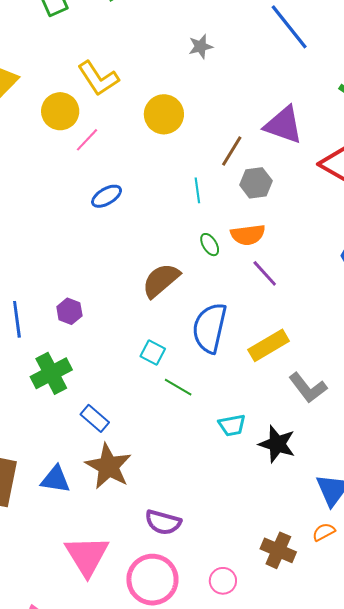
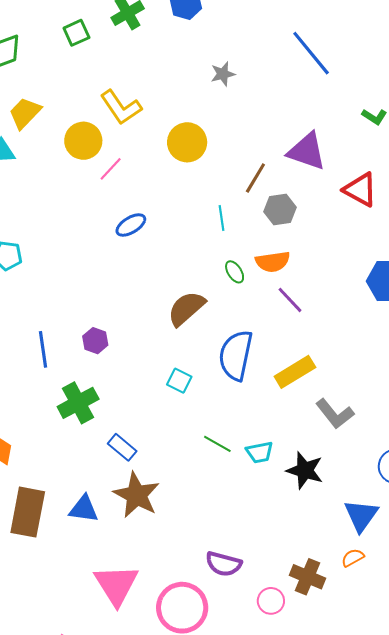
green line: (178, 387) -> (217, 444), moved
purple semicircle: (163, 522) -> (224, 564), moved
pink circle: (223, 581) -> (271, 601), moved

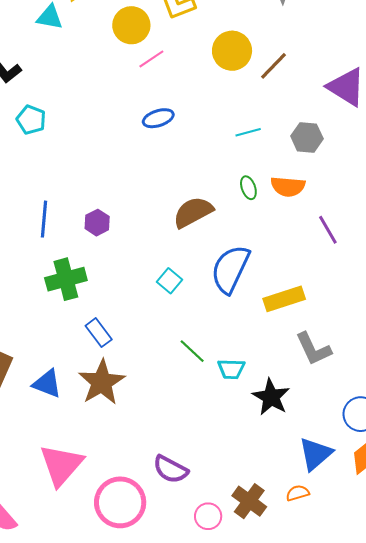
brown line: (255, 178) -> (273, 66), moved
cyan line: (222, 218) -> (248, 132), turned 70
purple line: (290, 300) -> (328, 230), moved

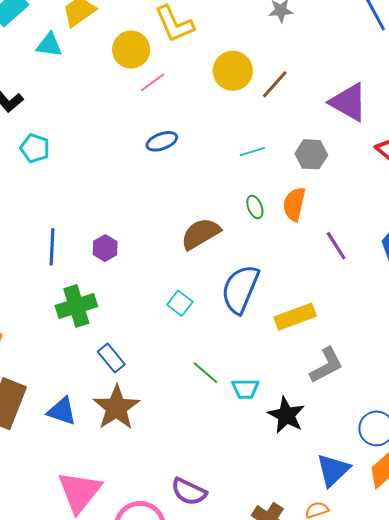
orange semicircle: (288, 187) -> (294, 204), turned 100
gray L-shape: (313, 349) -> (326, 365), turned -90

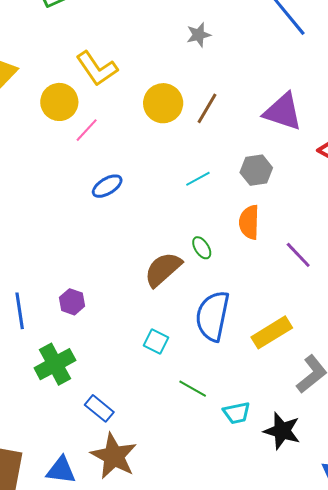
green ellipse: (255, 207) -> (202, 248), moved
green line: (205, 373) -> (193, 389), moved

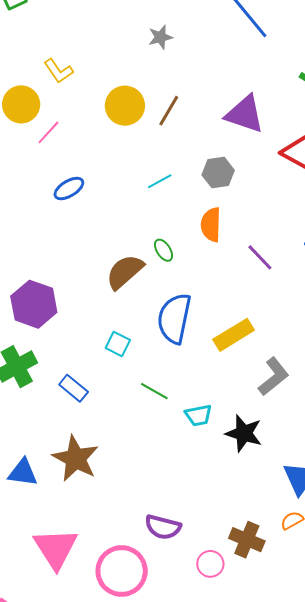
yellow L-shape: (97, 69) -> (59, 71), size x0.7
purple hexagon: (72, 302) -> (34, 304), size x1.8
blue rectangle: (99, 408) -> (74, 388), moved

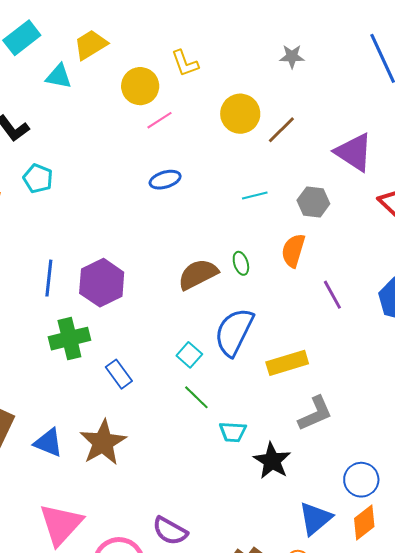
cyan square: (118, 344) -> (189, 355), moved

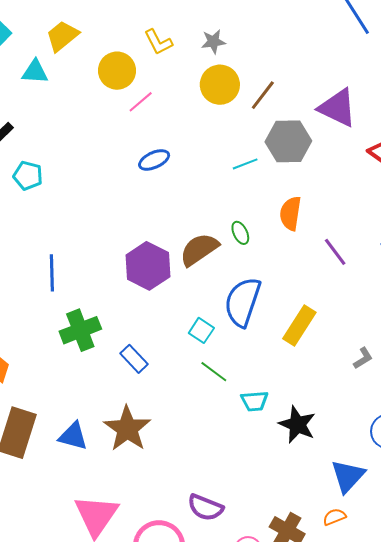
gray star: (292, 56) -> (213, 42), moved
gray hexagon: (313, 202) -> (288, 141), moved, size x1.4
purple hexagon: (102, 283) -> (148, 266), moved
yellow rectangle: (287, 363) -> (299, 326), turned -33
gray L-shape: (315, 413) -> (363, 358), moved, size x0.6

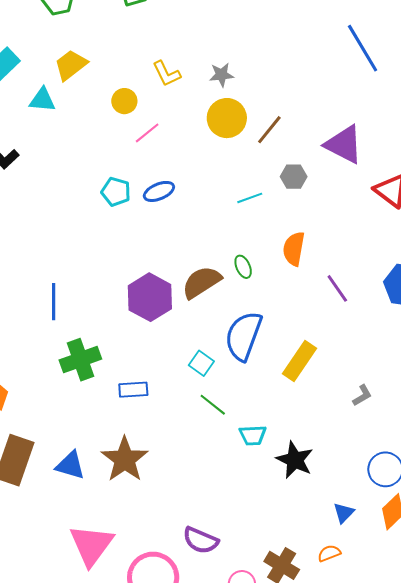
yellow circle: (117, 71) -> (124, 101), size x0.7
gray hexagon: (288, 141) -> (294, 177), size x0.6
cyan pentagon: (28, 176) -> (116, 192), moved
blue rectangle: (134, 359) -> (133, 390), turned -52
blue triangle: (348, 476) -> (344, 513), size x0.6

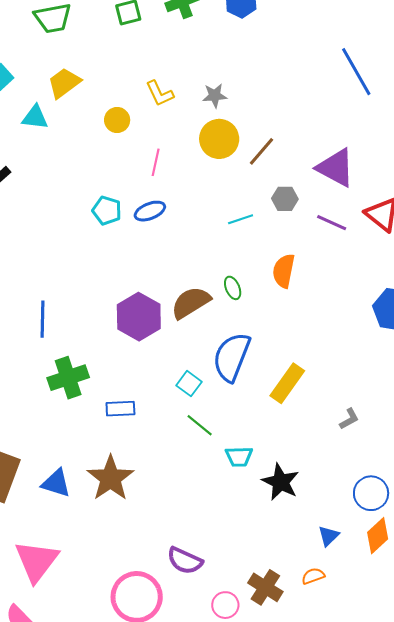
pink line: (147, 133) -> (156, 162), moved, turned -40
purple line: (337, 288) -> (332, 223), moved, turned -32
pink triangle: (91, 545) -> (37, 561), moved

